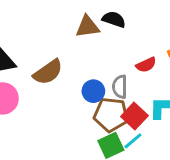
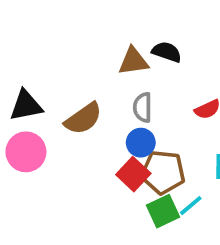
gray semicircle: (120, 87) -> (143, 107), moved
red square: (134, 116) -> (133, 174), moved

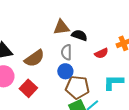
black semicircle: (167, 52) -> (79, 35), moved
red square: (133, 174) -> (28, 88), moved

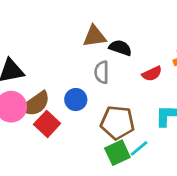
brown semicircle: (34, 58) -> (36, 104), moved
blue circle: (65, 71) -> (76, 100), moved

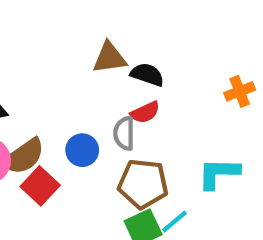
gray semicircle: (102, 72) -> (124, 133), moved
red semicircle: (152, 74) -> (145, 112), moved

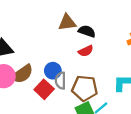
gray semicircle: (124, 133) -> (61, 81), moved
red square: (40, 186) -> (44, 89), moved

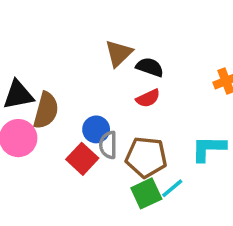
brown triangle: (67, 22) -> (119, 53), turned -36
brown semicircle: (22, 74) -> (46, 110), moved, turned -40

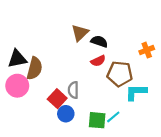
blue circle: (96, 129) -> (66, 114), moved
brown pentagon: (146, 157) -> (120, 74), moved
green square: (146, 193) -> (97, 120), turned 30

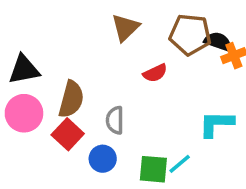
black semicircle: (99, 41) -> (218, 42), moved
brown semicircle: (35, 68) -> (71, 99), moved
brown pentagon: (120, 74) -> (190, 35), moved
red square: (57, 99) -> (68, 134), moved

